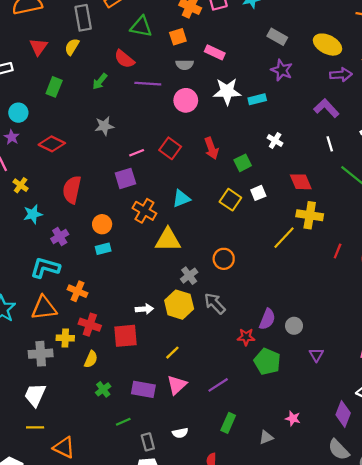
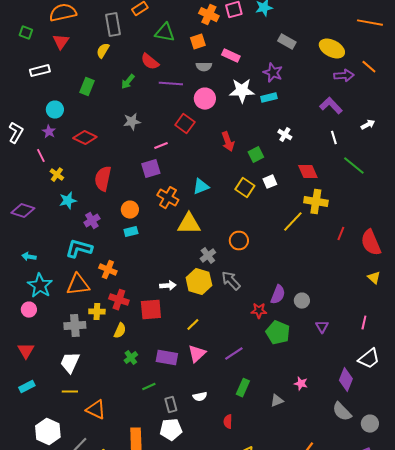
red triangle: (38, 47) -> (61, 42), moved
purple star: (282, 70) -> (273, 73), moved
red square: (170, 148) -> (185, 124), moved

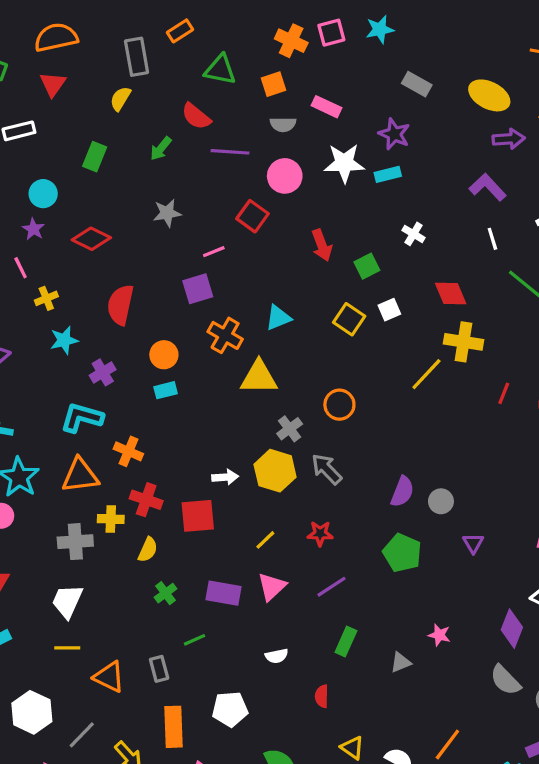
yellow cross: (57, 175) -> (46, 298), turned 32
red star: (259, 311) -> (320, 534), moved
gray rectangle: (171, 405) -> (159, 669), moved

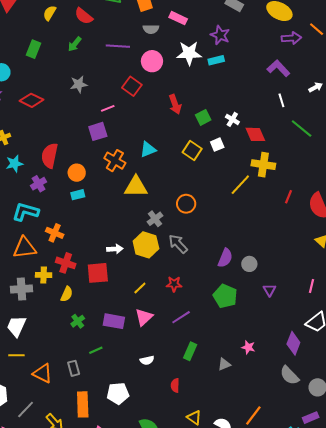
red semicircle: (196, 116) -> (84, 16), moved
white cross: (414, 234) -> (232, 119), moved
red semicircle: (120, 305) -> (50, 156), moved

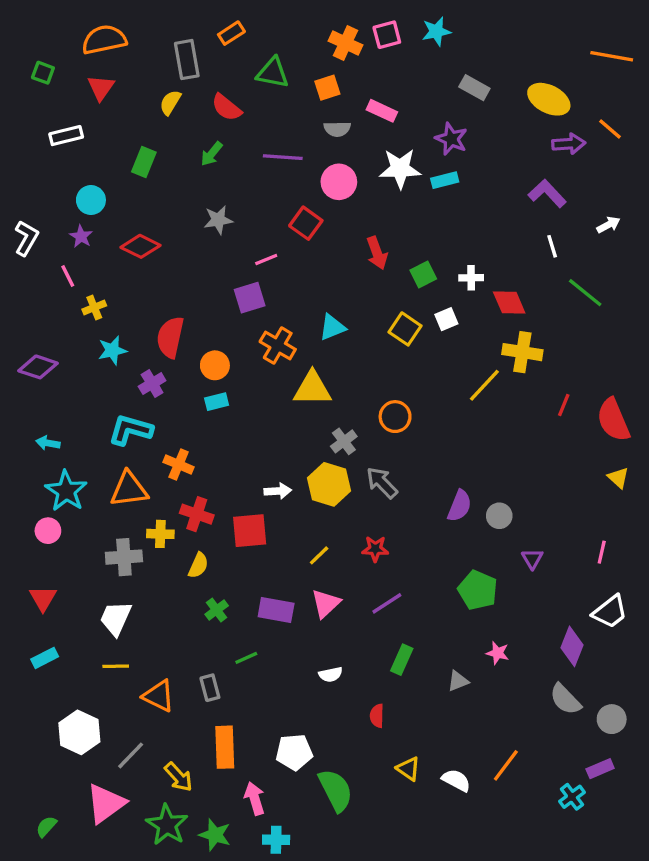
white cross: (232, 119) -> (471, 278), turned -32
green pentagon: (225, 296) -> (478, 590), moved
white pentagon: (118, 393) -> (294, 752), moved

